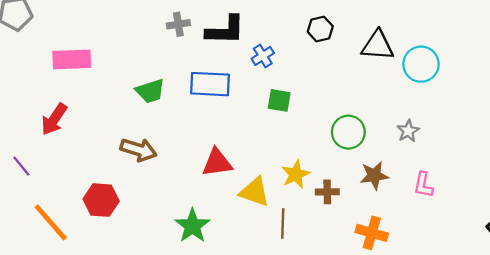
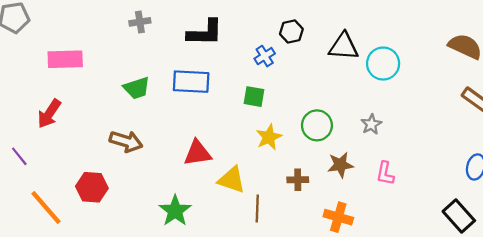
gray cross: (178, 24) -> (140, 22), moved
blue cross: (263, 56) -> (265, 56), moved
yellow star: (296, 174) -> (269, 137), moved

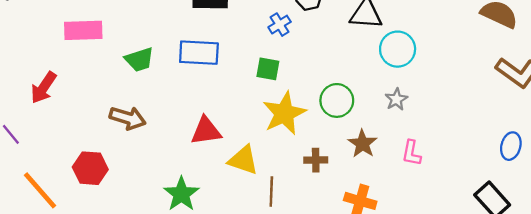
pink rectangle: (65, 59) -> (83, 30), moved
cyan circle: (383, 64) -> (398, 49), moved
yellow star: (269, 137) -> (284, 113), size x1.5
brown star: (340, 165) -> (362, 144), turned -30

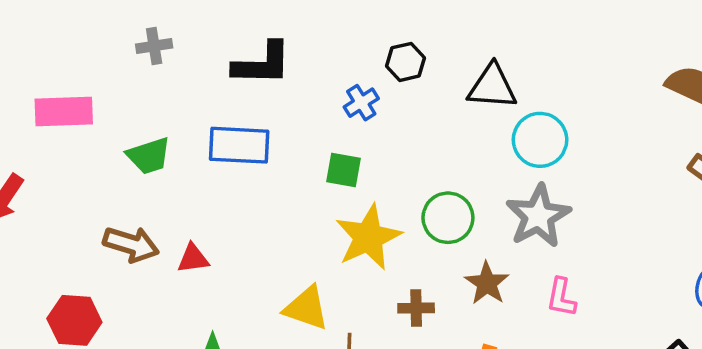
gray star: (396, 99) -> (538, 216), size x1.8
red triangle: (206, 131) -> (193, 258), moved, size x0.7

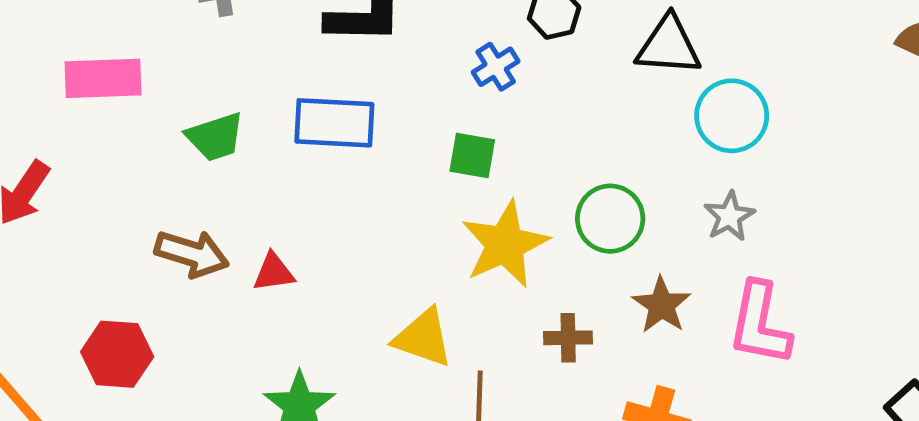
gray star: (538, 216) -> (729, 216), size x0.6
pink L-shape: (561, 297) -> (760, 324), size x1.6

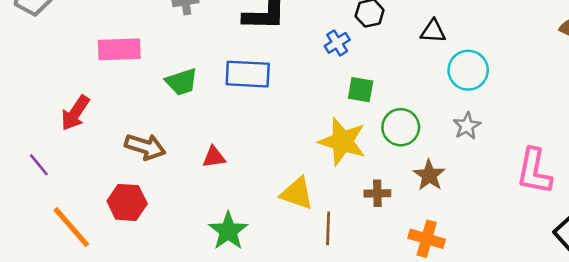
black triangle: (669, 46) -> (433, 31), size x0.7
green square: (472, 156) -> (361, 90), moved
yellow star: (505, 244) -> (342, 141), turned -30
brown arrow: (192, 254) -> (145, 147), moved
pink L-shape: (760, 324) -> (534, 171), moved

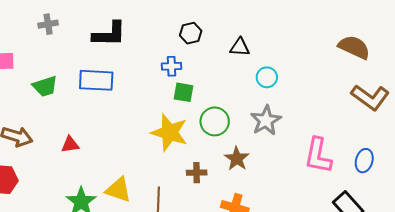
blue cross: (337, 43) -> (171, 66), moved, turned 30
cyan circle: (468, 70) -> (267, 77), size x0.7
gray star: (467, 126) -> (266, 120), size x1.4
yellow triangle: (297, 193) -> (118, 190), moved

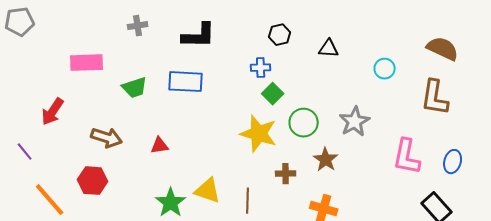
cyan circle: (267, 77) -> (385, 69), moved
green square: (184, 92) -> (273, 94), turned 35
brown L-shape: (370, 97) -> (435, 98), moved, turned 63

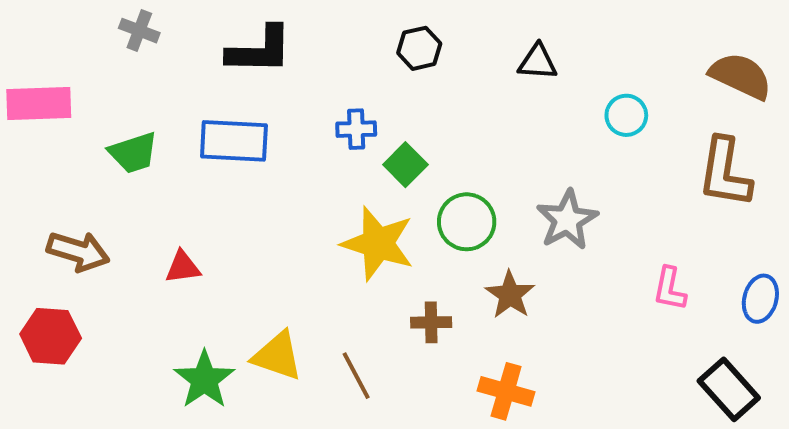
gray cross: (138, 26) -> (139, 31), turned 30
black triangle: (329, 49) -> (538, 62), moved
blue cross: (261, 68) -> (356, 129), moved
pink L-shape: (407, 157) -> (670, 289), size x0.6
brown line: (248, 201) -> (356, 376), turned -30

